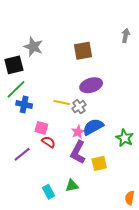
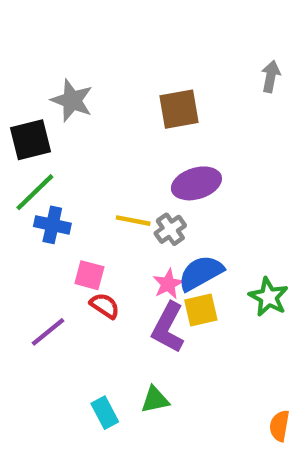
yellow square: (99, 163) -> (201, 310), moved

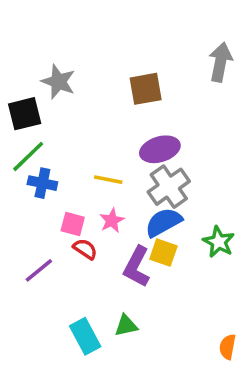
gray arrow: (271, 76) -> (220, 62), size x1.5
gray cross: (170, 229) -> (169, 187), moved, size x1.6
pink star: (168, 284) -> (112, 220), moved
yellow square: (201, 310) -> (163, 253), turned 32
cyan rectangle: (105, 413) -> (85, 336), size x1.4

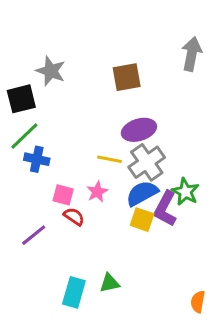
yellow line: (108, 180) -> (110, 159), moved
green star: (219, 242) -> (185, 192), moved
purple L-shape: (137, 267) -> (165, 209), moved
cyan rectangle: (85, 336) -> (74, 292), turned 44

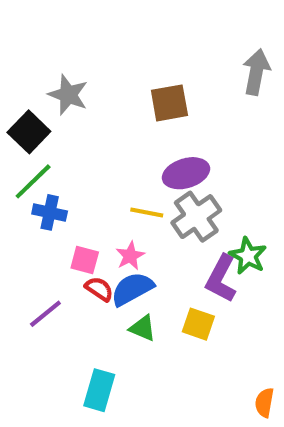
black square: (21, 99) -> (29, 132), turned -32
blue semicircle: (142, 193) -> (132, 289), moved
yellow square: (142, 220) -> (198, 324), moved
green triangle: (110, 283) -> (143, 328), moved, turned 35

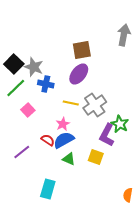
gray star: (68, 95) -> (34, 67), moved
purple ellipse: (186, 173) -> (79, 74), moved, turned -35
blue cross: (50, 212) -> (46, 84), moved
pink square: (85, 260) -> (28, 110), moved, turned 32

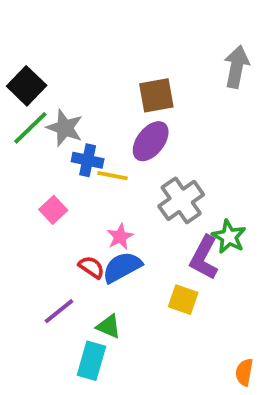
black square: (14, 64) -> (27, 86), moved
green line: (16, 88) -> (30, 128), moved
yellow line: (71, 103) -> (112, 176), moved
purple line: (22, 152) -> (59, 311), moved
green triangle: (69, 159) -> (109, 326), moved

